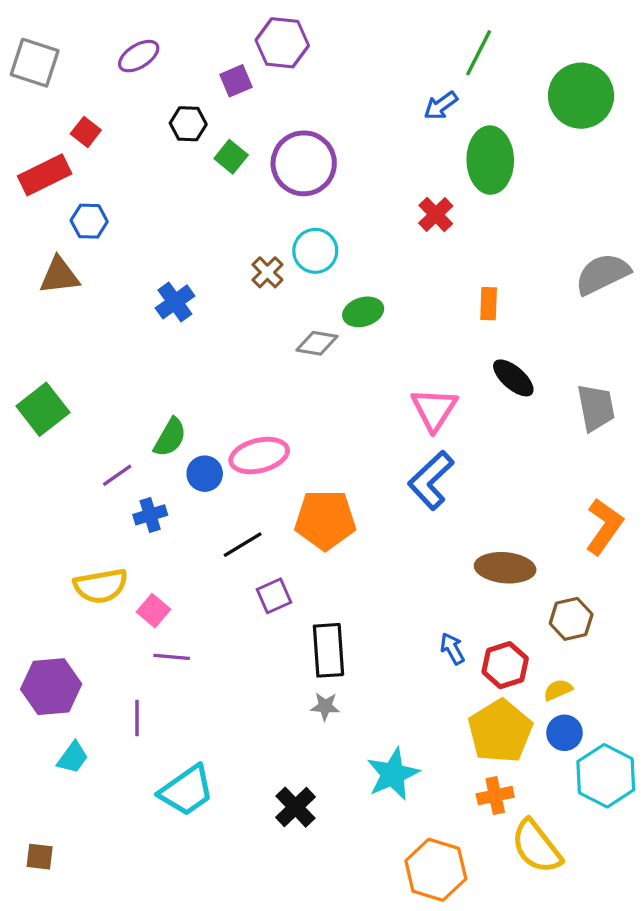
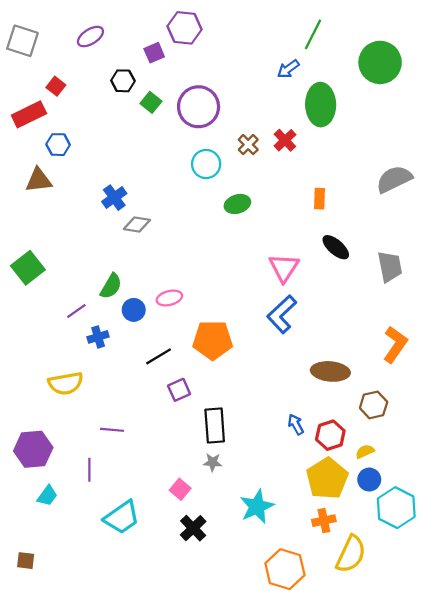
brown cross: (267, 272) -> (248, 145), moved
gray diamond: (317, 343) -> (137, 225), moved
pink ellipse: (259, 456) -> (169, 298), size x0.7
pink square: (154, 611) -> (180, 489), moved
yellow semicircle: (536, 847) -> (351, 554), turned -117

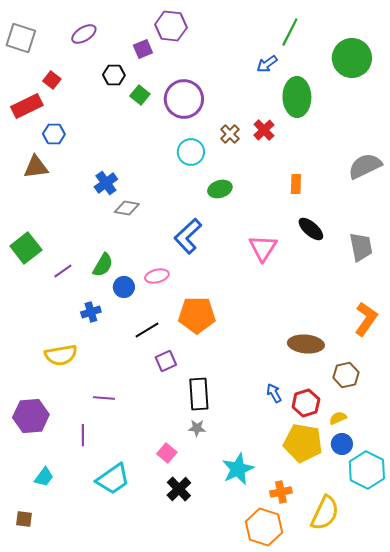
purple line: (76, 311) -> (63, 271), moved
blue L-shape: (282, 314) -> (188, 236), moved
yellow pentagon: (327, 478) -> (303, 443), turned -30
cyan trapezoid: (47, 496) -> (44, 477), moved
orange cross: (324, 521) -> (281, 492), moved

